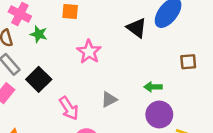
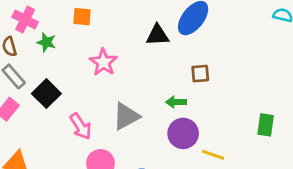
black triangle: (137, 28) -> (157, 35), turned -40
brown square: (188, 62) -> (200, 74), moved
gray triangle: (109, 99) -> (126, 116), size x1.5

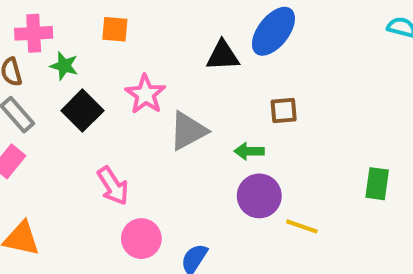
pink cross: (25, 19) -> (34, 33), turned -30
black square: (46, 94) -> (82, 111), moved
gray triangle: (126, 116) -> (188, 131), moved

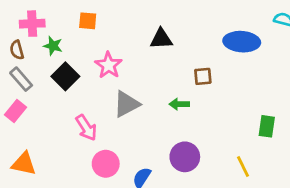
blue ellipse: (273, 31) -> (242, 42), moved, turned 56
gray triangle: (188, 131) -> (127, 104), moved
purple circle: (259, 196) -> (185, 157), moved
yellow line: (302, 226) -> (243, 167), moved, turned 45

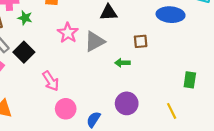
black square: (65, 76) -> (24, 52), moved
gray triangle: (127, 104) -> (95, 41), moved

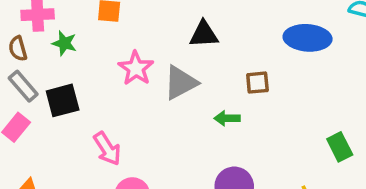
black square: (24, 52) -> (63, 100), turned 30
green rectangle: (190, 80) -> (340, 147), turned -35

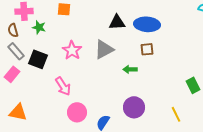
blue ellipse: (308, 38) -> (147, 24), moved
pink star: (136, 68) -> (72, 50), moved
black square: (63, 100) -> (38, 59), turned 36

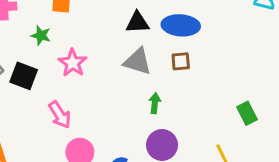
green star: (39, 27) -> (41, 35), moved
gray triangle: (104, 49) -> (137, 61), moved, turned 45
green arrow: (130, 69) -> (155, 103), moved, turned 96

